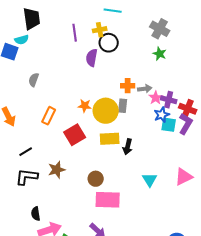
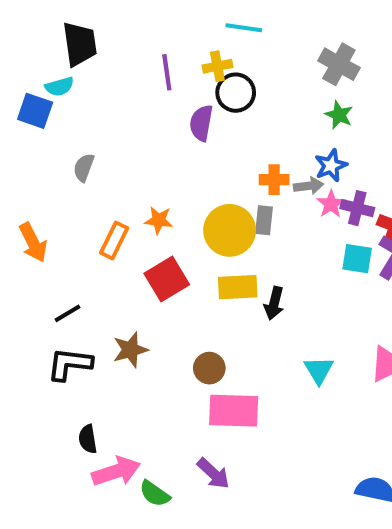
orange star: (85, 106) -> (159, 220), moved
blue star: (162, 115) -> (331, 166), moved

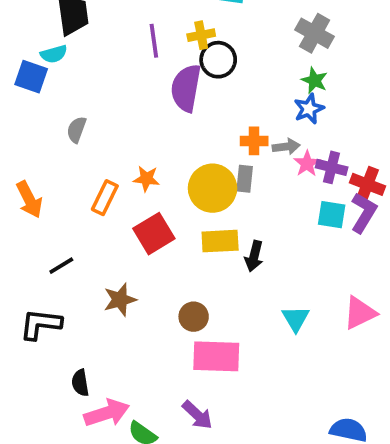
purple semicircle: (201, 123) -> (186, 88), size x1.4
blue star: (331, 166) -> (309, 109), moved
black L-shape: (70, 364) -> (41, 324), moved

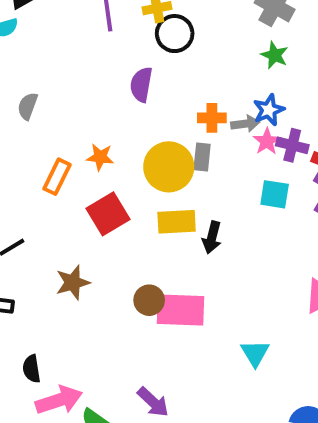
purple semicircle: (186, 88) -> (141, 85), moved, size x0.7
blue star: (309, 109) -> (269, 110), moved
cyan square: (332, 215) -> (275, 194), moved
cyan triangle: (296, 319) -> (255, 353), moved
pink rectangle: (216, 356) -> (181, 310), moved

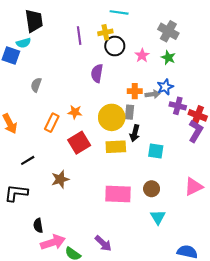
pink star: (267, 141) -> (142, 55), moved
cyan square: (275, 194) -> (156, 151), moved
black arrow: (212, 237) -> (135, 133), moved
brown circle: (149, 300) -> (152, 189), moved

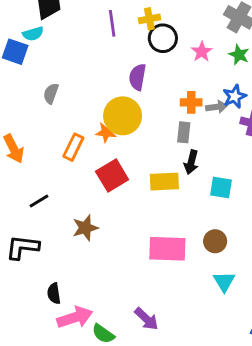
yellow circle: (112, 117) -> (123, 116), moved

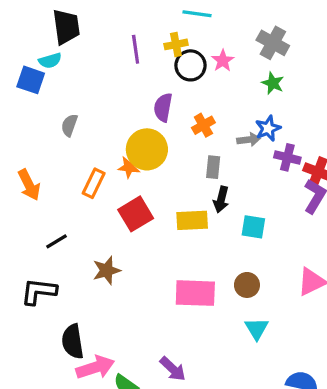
pink star: (202, 52) -> (223, 61), moved
orange cross: (191, 102) -> (203, 125), moved, turned -30
black semicircle: (54, 293) -> (73, 341), size x1.5

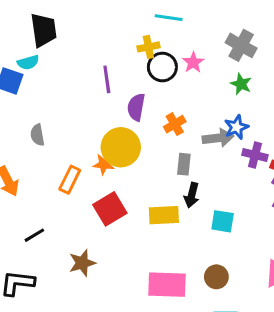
purple line: (136, 49) -> (107, 79), moved
gray semicircle: (69, 125) -> (37, 135), moved, turned -30
gray arrow: (249, 140) -> (218, 138), size x1.4

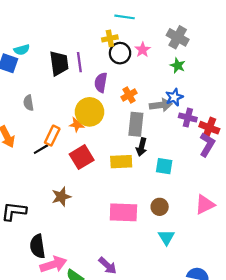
black trapezoid: (44, 30) -> (59, 63), moved
gray rectangle: (184, 164) -> (136, 124), size x1.5
black line: (34, 235) -> (41, 149), moved

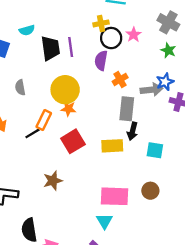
cyan semicircle: (22, 50) -> (27, 30), moved
purple semicircle: (101, 82) -> (101, 60), moved
yellow circle: (90, 112) -> (65, 90), moved
cyan triangle: (166, 237) -> (104, 221), moved

